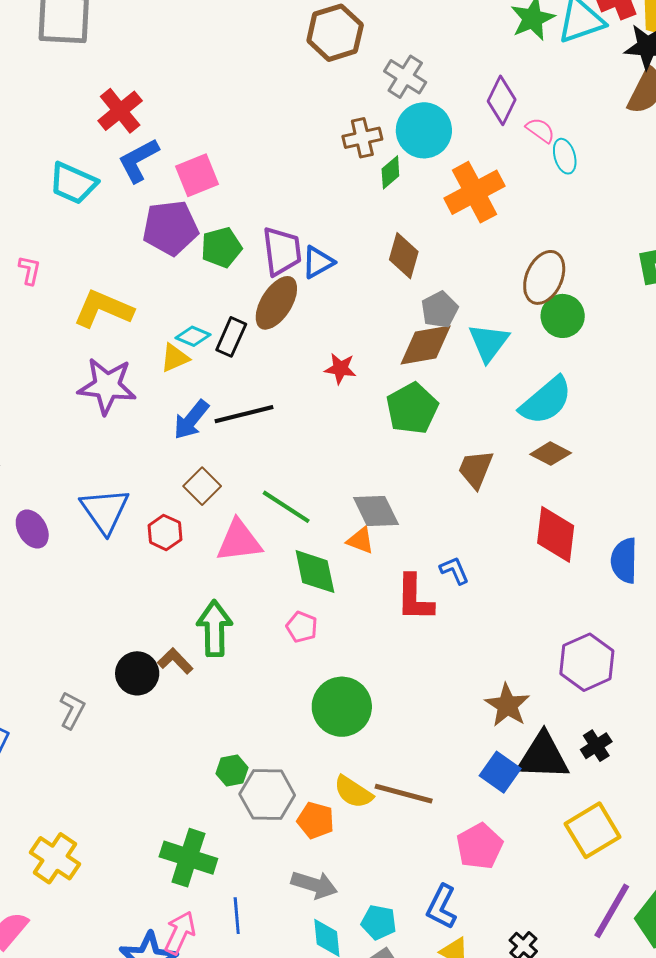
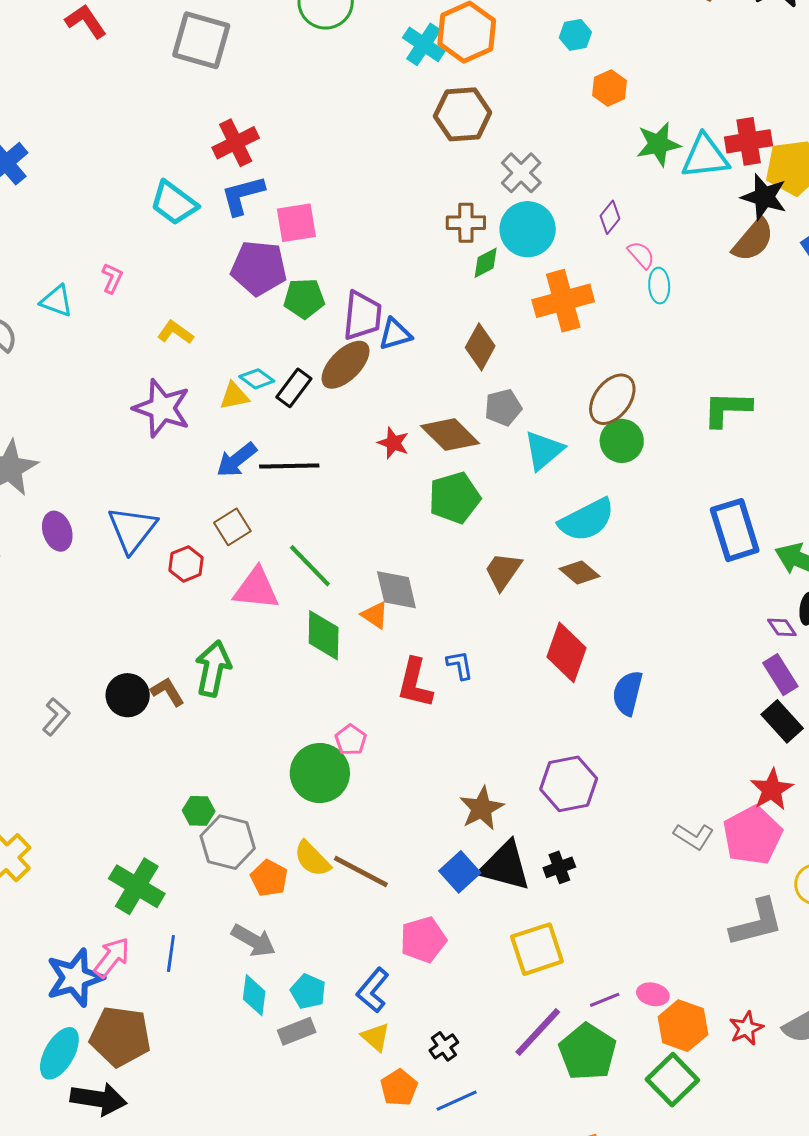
purple diamond: (502, 100) -> (610, 217), size x0.7
yellow L-shape: (103, 309) -> (175, 332), size x0.6
brown diamond: (426, 345) -> (450, 435), moved, turned 42
pink pentagon: (302, 627) -> (351, 740), moved

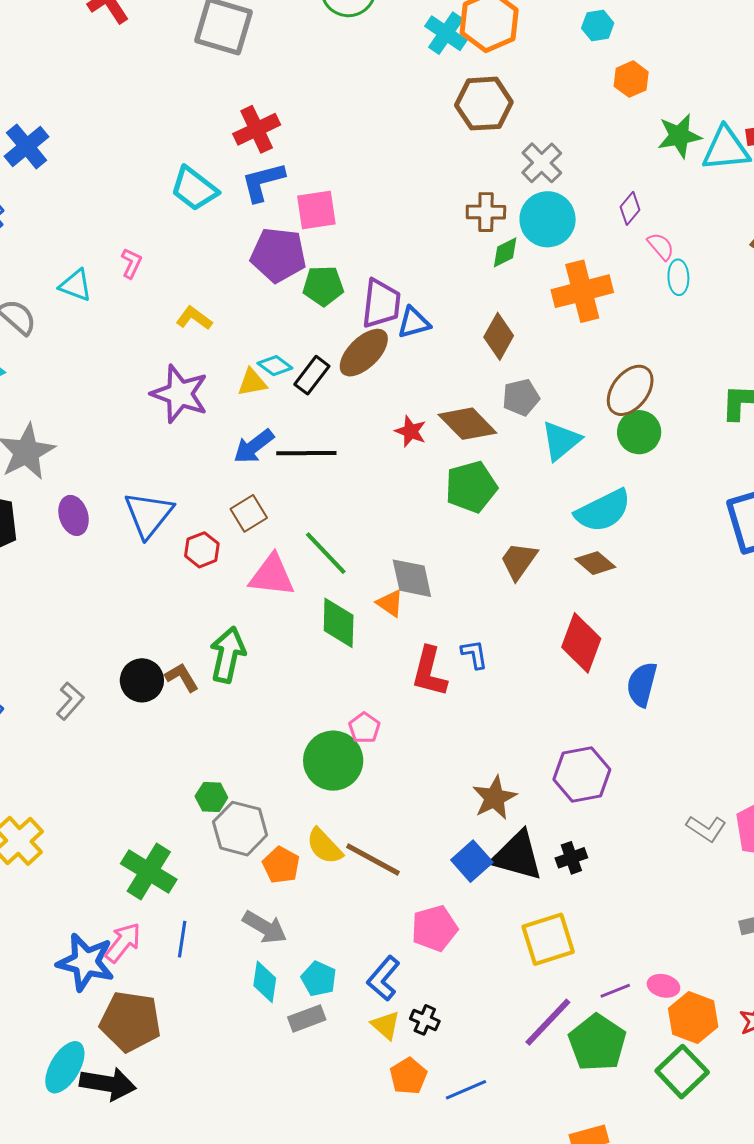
blue star: (75, 978) -> (86, 962), turned 30
black cross: (444, 1046) -> (425, 1020), moved, turned -32
cyan ellipse: (59, 1053) -> (65, 1067), moved

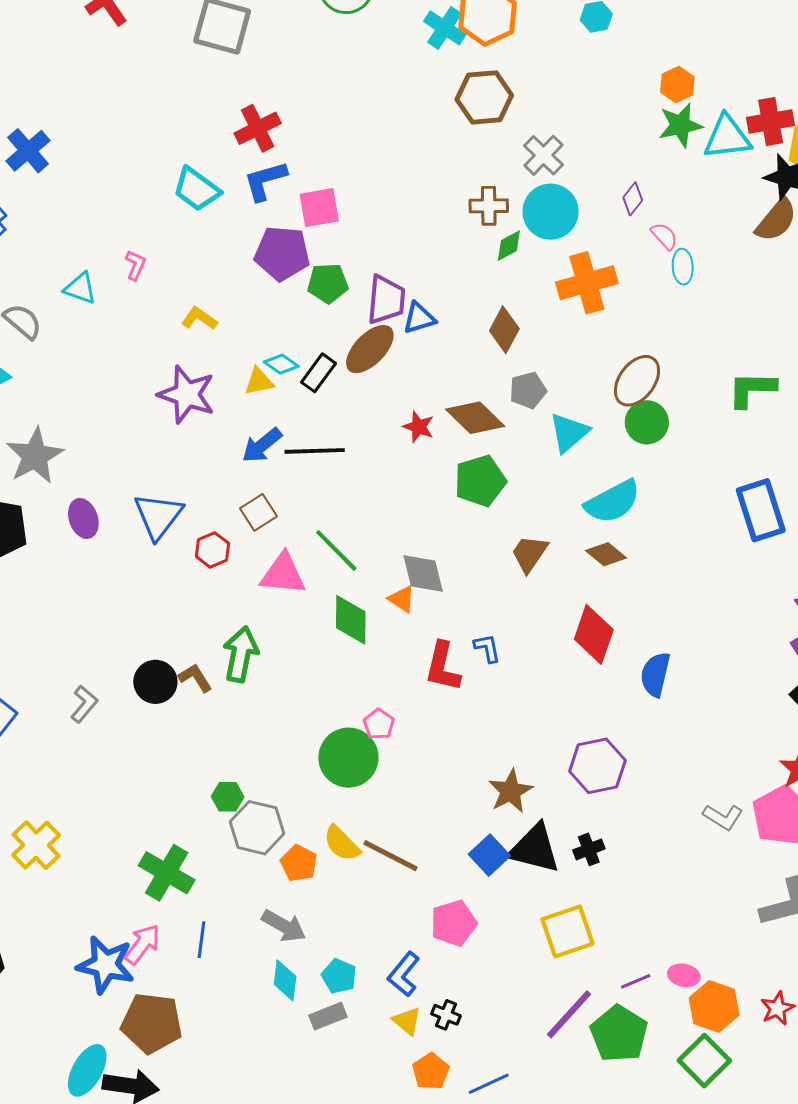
orange hexagon: (631, 79) -> (677, 85), moved

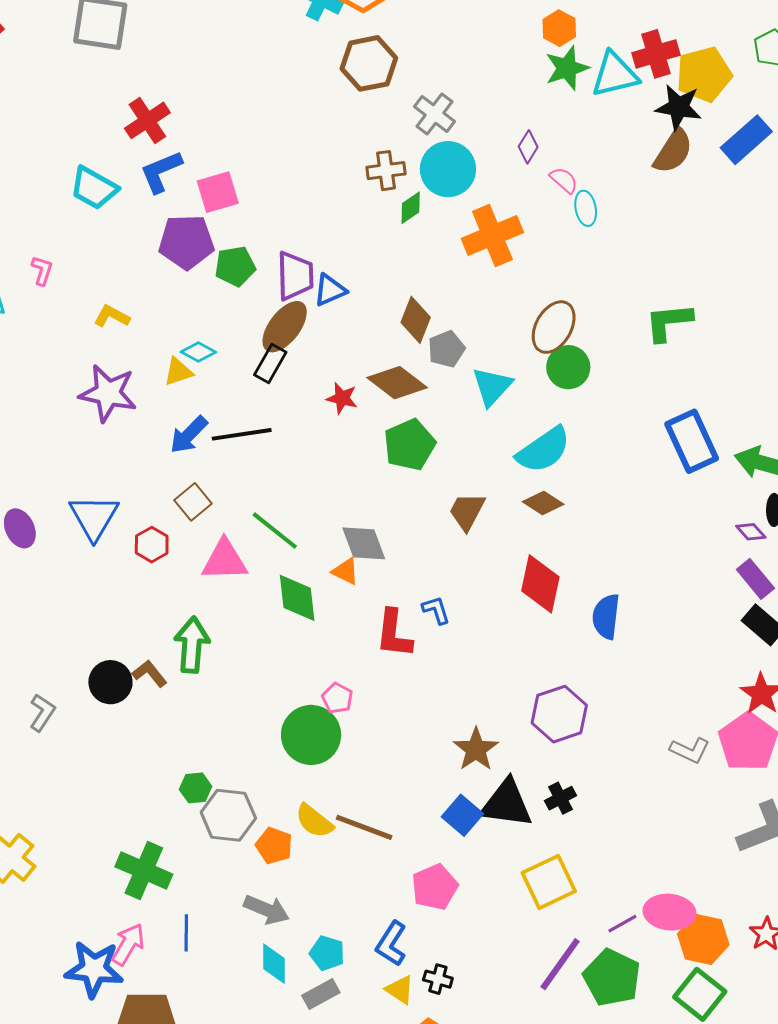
brown diamond: (504, 330) -> (416, 320), moved
black rectangle: (318, 373) -> (270, 364), moved
pink ellipse: (684, 975) -> (670, 912), size x1.6

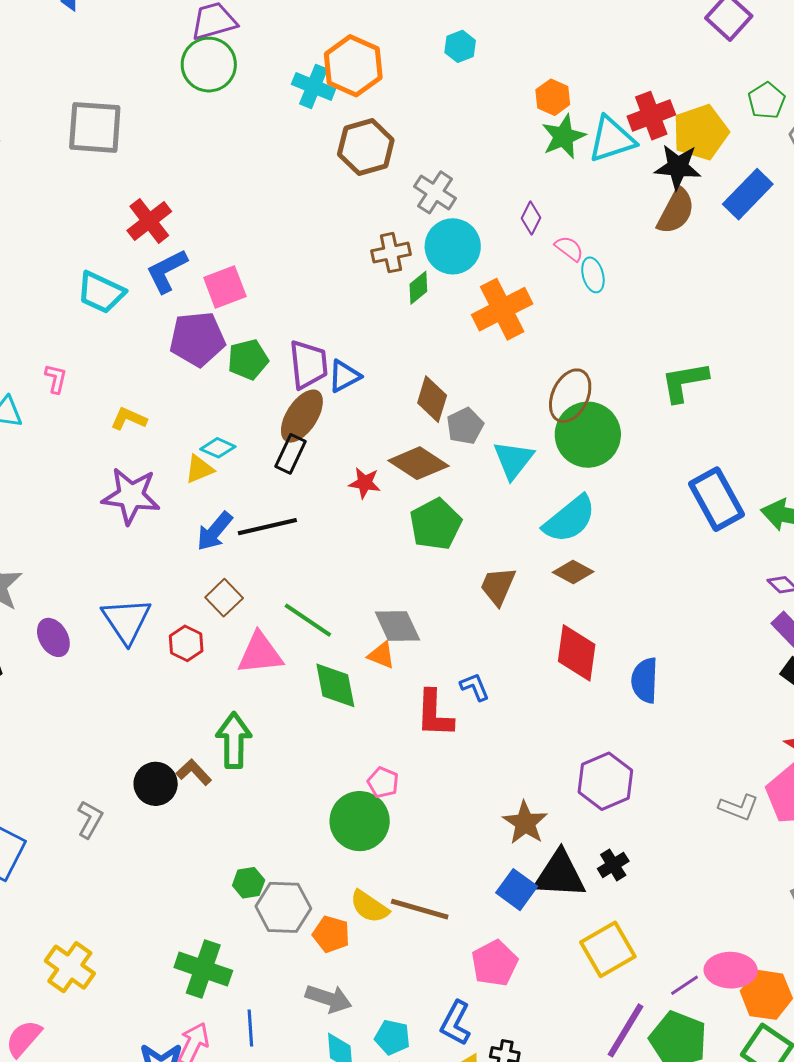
green circle: (568, 367) -> (588, 435), size x1.5

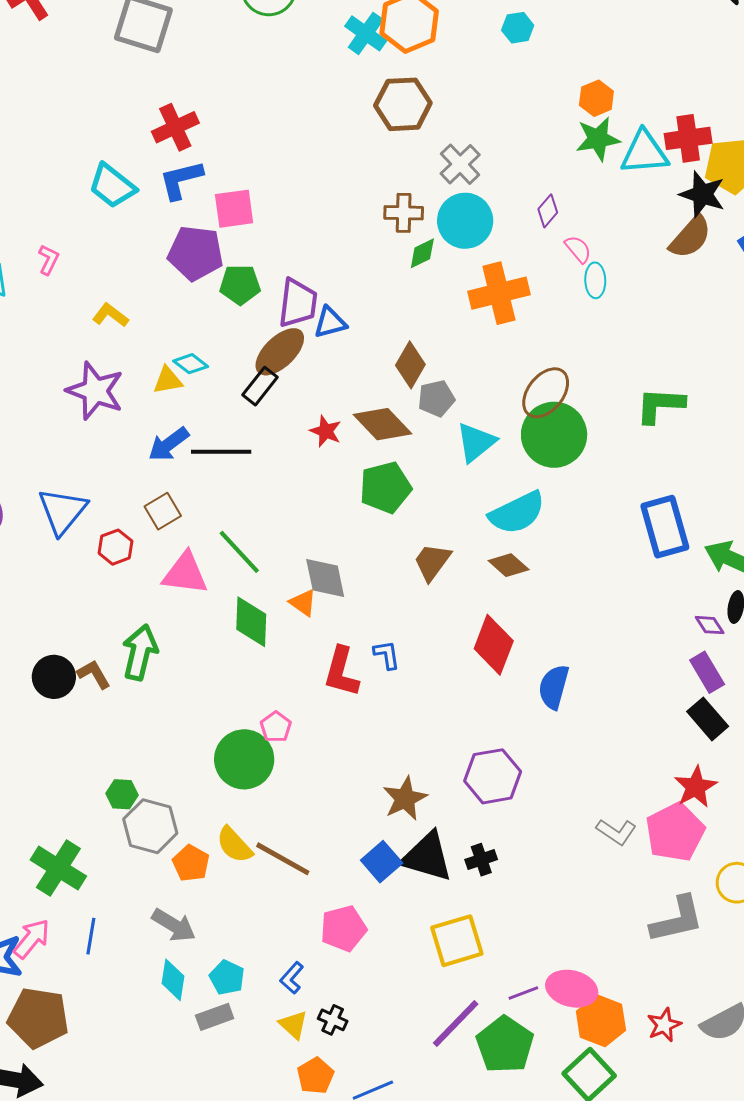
blue L-shape: (456, 1023) -> (292, 978), size x0.7

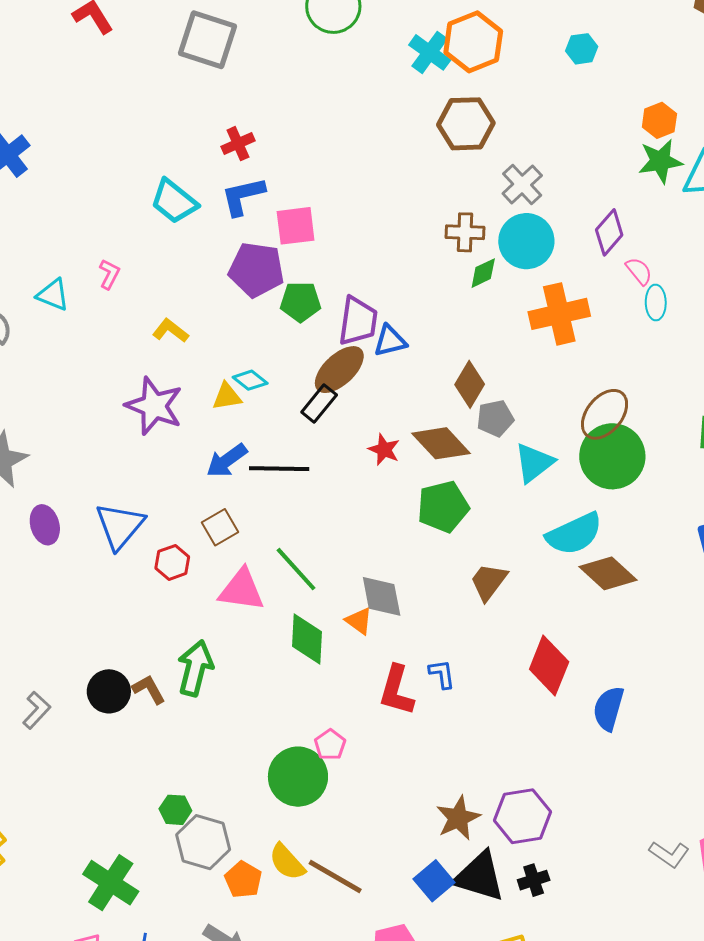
red cross: (175, 127) -> (238, 144), size x0.7
purple diamond: (548, 211) -> (609, 232), size x1.4
brown diamond: (509, 565) -> (608, 573), moved, size x1.4
purple hexagon: (493, 776) -> (522, 816), moved

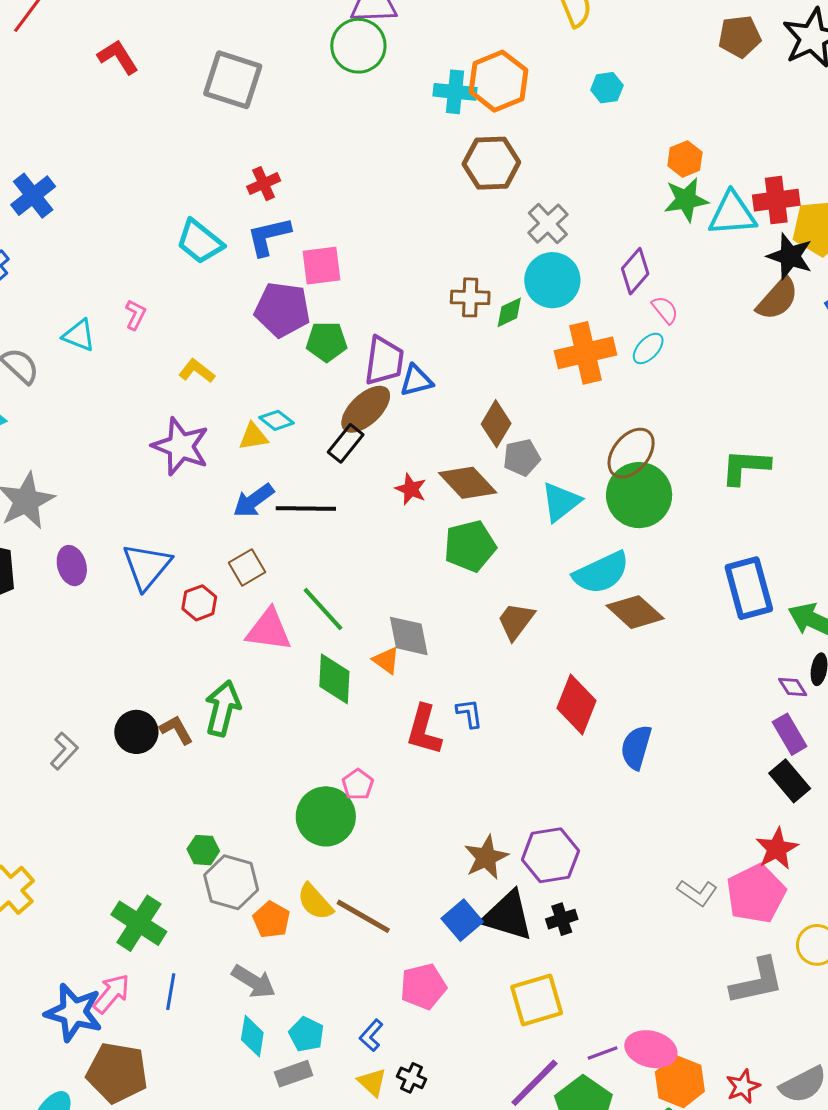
cyan cross: (430, 52) -> (455, 92), turned -30
brown cross: (465, 232) -> (470, 297), moved
cyan ellipse: (656, 302) -> (648, 348), moved, turned 44

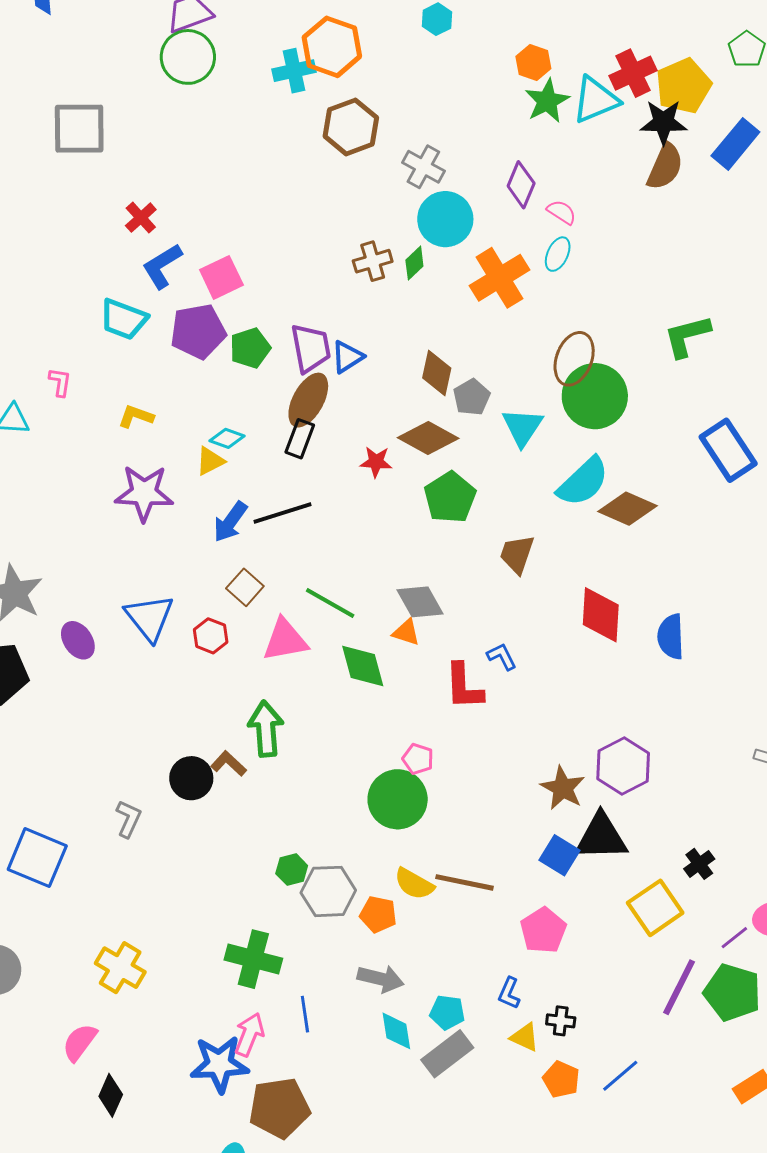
cyan trapezoid: (200, 242) -> (123, 319), moved
black cross: (562, 919) -> (699, 864), moved
gray rectangle: (294, 1074) -> (447, 1054), size x1.4

